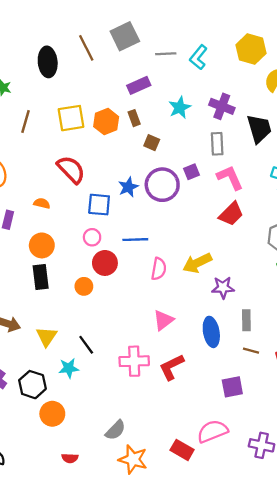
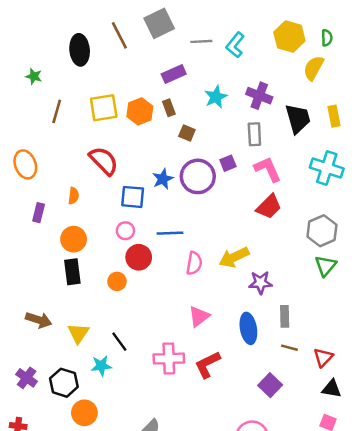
orange semicircle: (42, 203) -> (74, 196), turned 84
purple square: (232, 387) -> (270, 385), turned -35

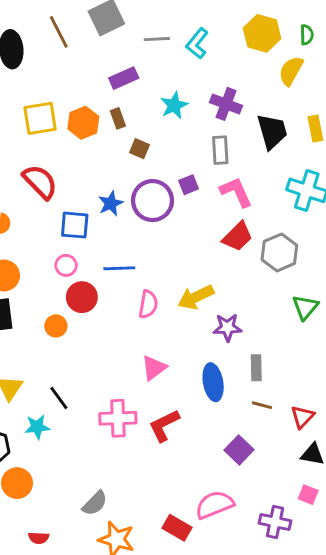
gray hexagon: (322, 231) -> (279, 252), moved

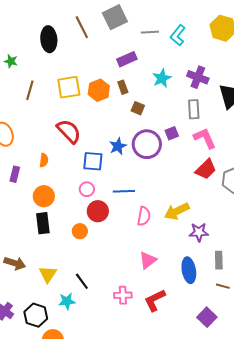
pink cross: (118, 418) -> (123, 295), size x0.7

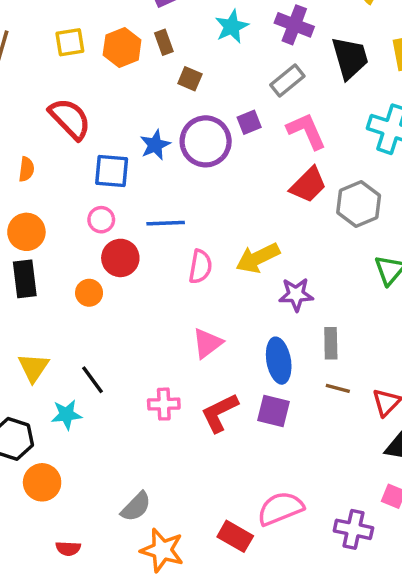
yellow square: (69, 87) -> (70, 42), size x0.7
gray rectangle: (194, 109) -> (287, 81), turned 54
purple square: (207, 317) -> (273, 411), moved, turned -30

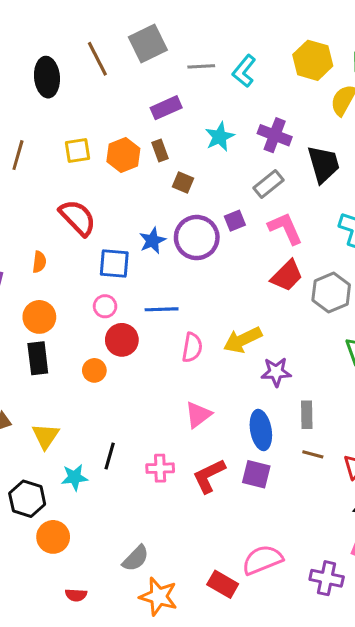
black line: (93, 380) -> (110, 456), moved, turned 52

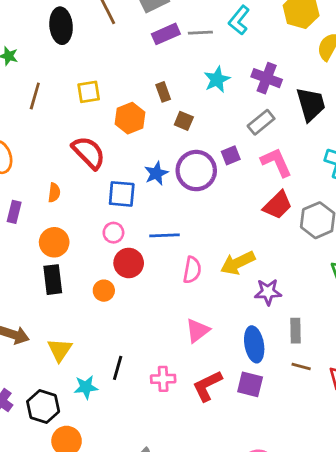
gray line: (201, 66) -> (200, 33), moved
purple rectangle: (166, 108) -> (166, 34), moved
orange hexagon: (123, 155) -> (130, 118), moved

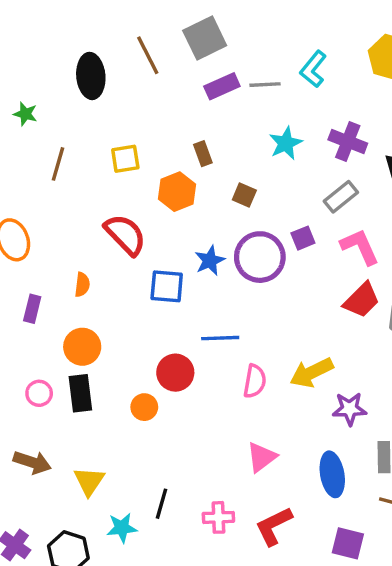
brown rectangle: (163, 92) -> (203, 154), moved
pink circle: (113, 233) -> (39, 393), moved
purple square: (250, 384) -> (348, 543), moved

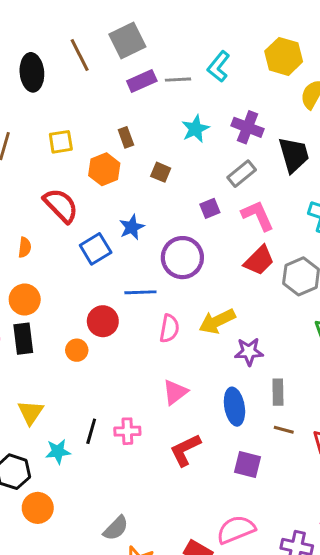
purple circle: (260, 257) -> (182, 258), moved
blue square: (167, 286) -> (96, 249), turned -36
pink cross: (218, 517) -> (127, 431), moved

